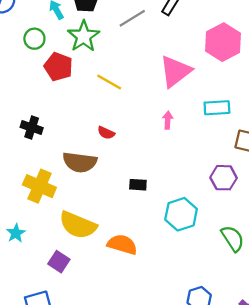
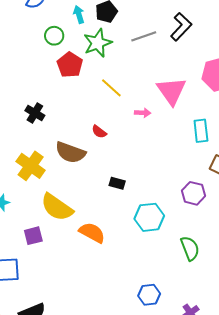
pink triangle: (175, 71) -> (171, 91), turned -40
cyan rectangle: (217, 108) -> (201, 131), turned 75
pink arrow: (168, 120) -> (143, 113), moved, turned 77
purple square: (59, 262) -> (33, 236), turned 30

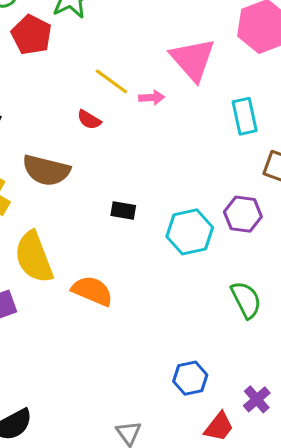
yellow line: (111, 88) -> (111, 81), moved
red semicircle: (99, 132) -> (89, 120), moved
yellow semicircle: (57, 207) -> (34, 257), turned 40
cyan hexagon: (149, 217) -> (190, 232), moved

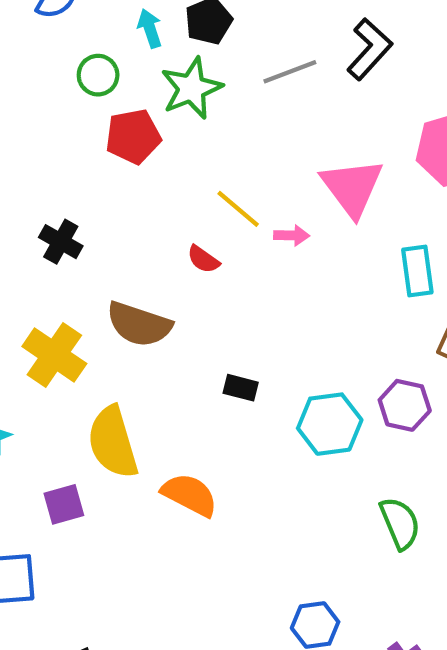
red pentagon: (31, 35) -> (133, 137), turned 30

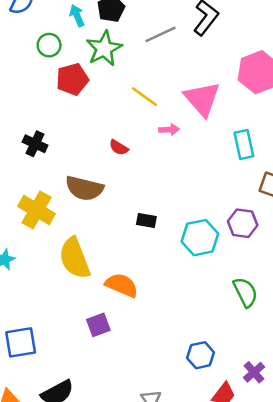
yellow line: (238, 209) -> (145, 97), moved
purple square: (64, 504) -> (98, 325), moved

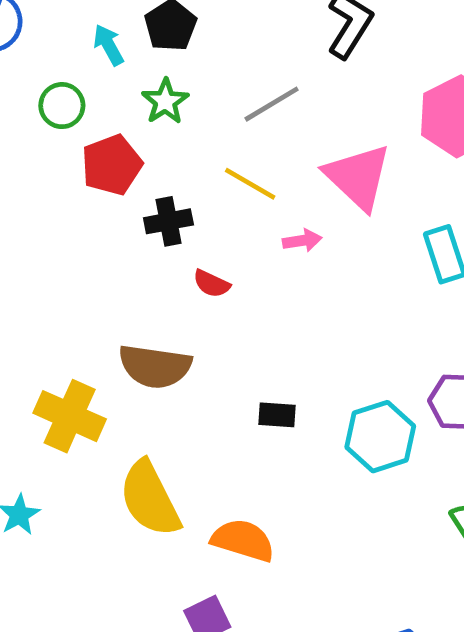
gray line: (161, 34) -> (272, 104), moved
green star: (104, 48) -> (165, 101), size x0.7
black cross: (35, 144) -> (168, 221), moved, turned -30

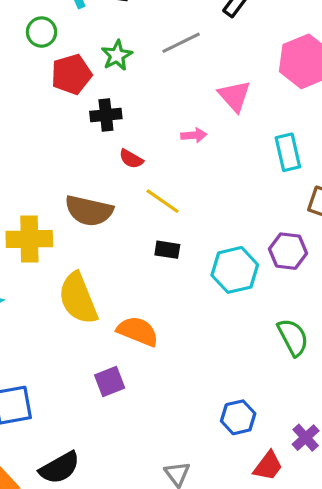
green star: (165, 101) -> (117, 55), moved
pink triangle: (358, 177) -> (234, 96), size x0.7
yellow line: (250, 184) -> (163, 201), moved
yellow cross: (70, 416) -> (29, 239), turned -30

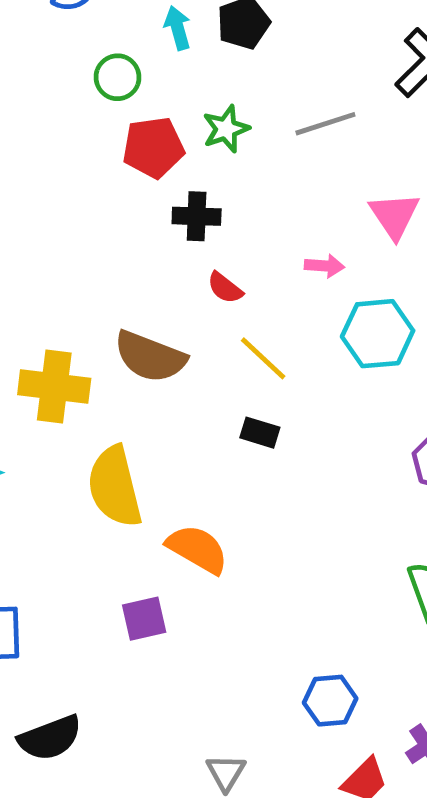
cyan hexagon: (235, 270) -> (378, 334), moved

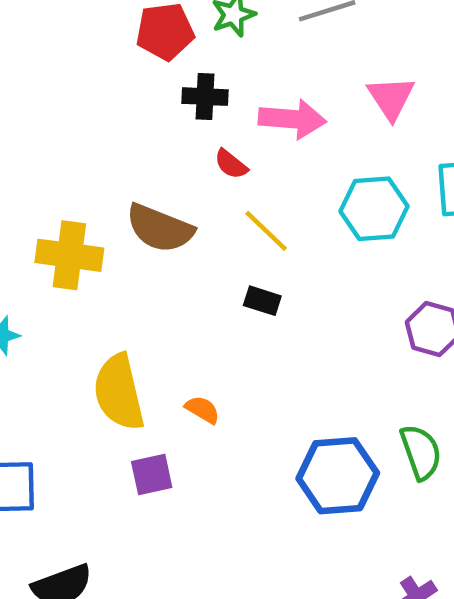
pink arrow: (325, 266) -> (292, 119), moved, size x1.8
yellow semicircle: (115, 487) -> (119, 392), moved
orange semicircle: (197, 549) -> (202, 410), size x0.6
blue hexagon: (330, 701) -> (338, 476), moved, size x1.6

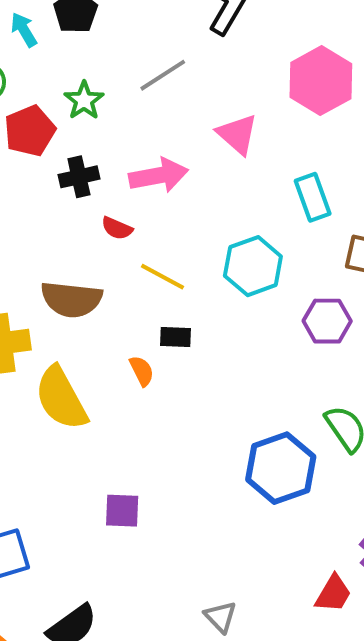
cyan hexagon: (374, 209) -> (253, 266), moved
yellow semicircle: (119, 392) -> (61, 398), moved
orange semicircle: (202, 410) -> (142, 371), moved, turned 48
purple square: (152, 475) -> (122, 511), turned 30

